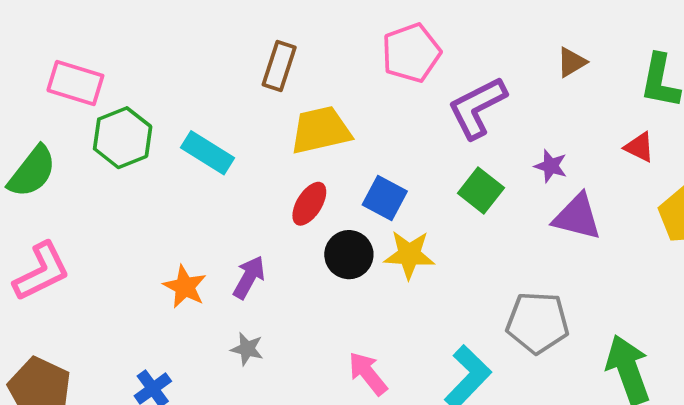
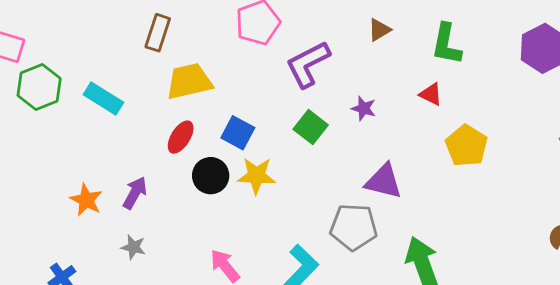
purple triangle: (577, 217) -> (384, 181), moved

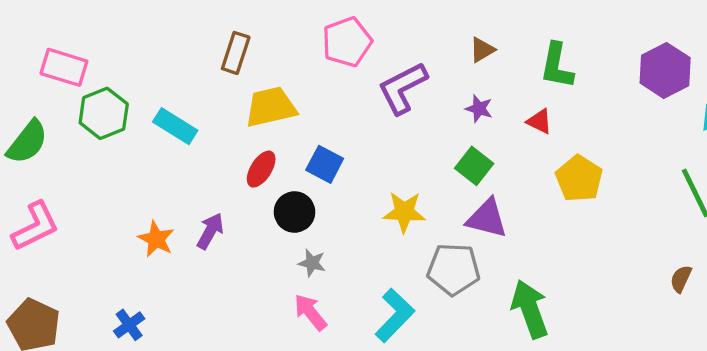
purple star: (364, 108) -> (479, 109), moved
green square: (311, 127) -> (474, 166), moved
yellow star: (256, 176) -> (404, 212), moved
gray star: (133, 247) -> (312, 263), moved

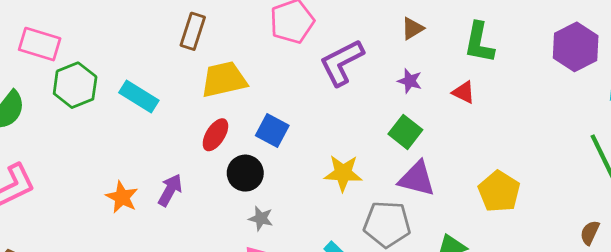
yellow pentagon: (579, 179) -> (499, 192), moved

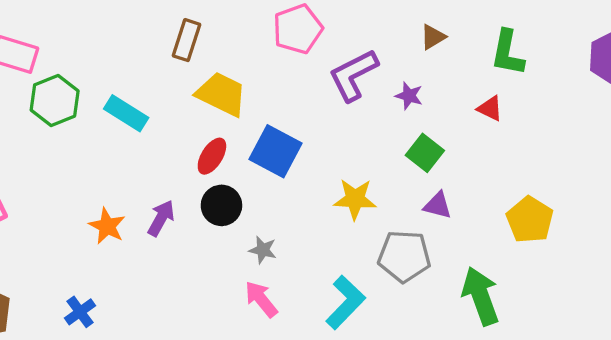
yellow trapezoid: (224, 79) -> (221, 94), turned 39
purple star: (410, 81) -> (409, 96), moved
blue square: (272, 131) -> (276, 151), size x1.4
black circle: (245, 173) -> (221, 205), moved
purple triangle: (417, 179) -> (438, 205), size x0.7

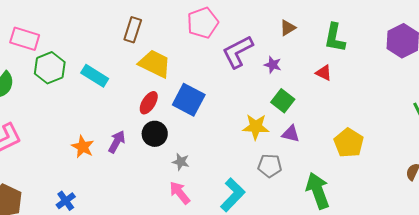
yellow star: (355, 199) -> (256, 127), moved
gray pentagon: (404, 256) -> (270, 166), size x0.7

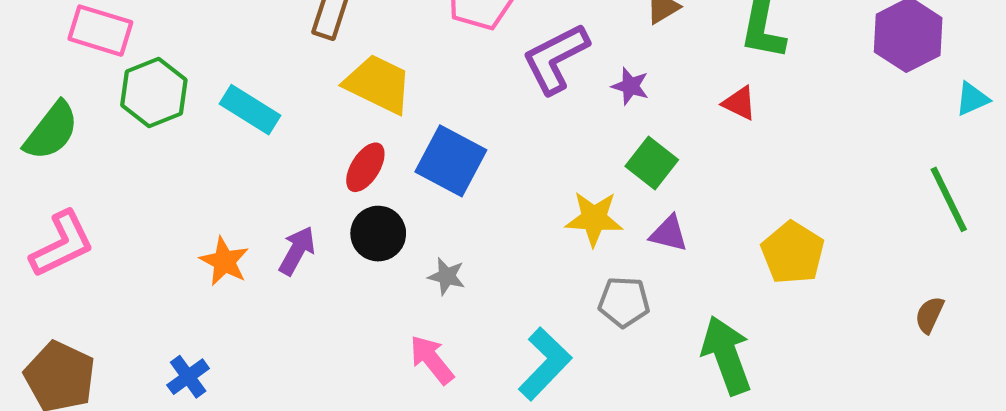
gray star: (181, 162) -> (447, 276), moved

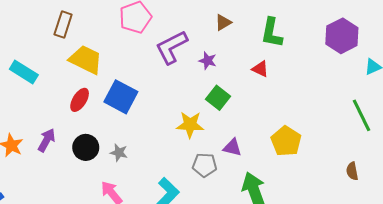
black circle: (378, 234) -> (86, 147), moved
purple triangle: (669, 234) -> (232, 147), moved
brown semicircle: (930, 315) -> (352, 171), turned -36

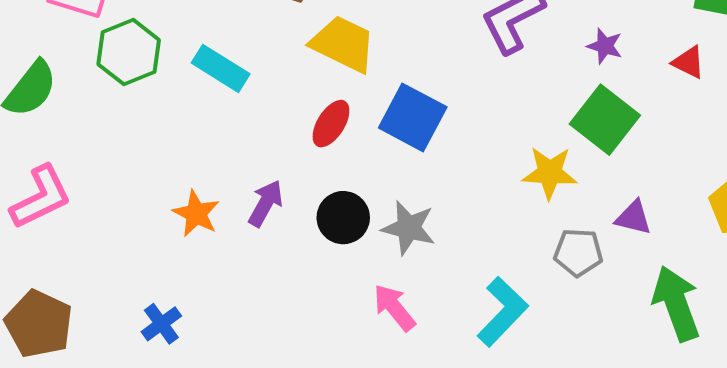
purple star: (208, 61) -> (605, 46), moved
green square: (218, 98) -> (605, 120), size x1.4
gray star: (119, 153) -> (409, 228), size x1.5

